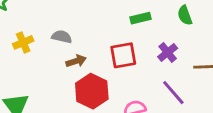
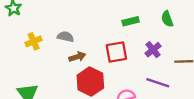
purple line: (173, 93) -> (158, 83), turned -30

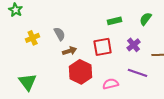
green semicircle: (167, 19) -> (146, 19), turned 56
gray semicircle: (65, 37) -> (60, 34), turned 48

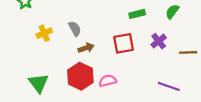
red hexagon: (81, 72) -> (80, 76), moved
purple line: (138, 73) -> (169, 86), moved
pink semicircle: (111, 84) -> (108, 81), moved

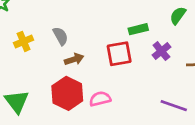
green rectangle: (137, 14) -> (138, 29), moved

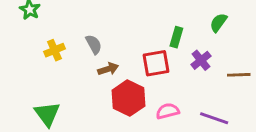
green rectangle: (138, 29) -> (176, 37), turned -60
red hexagon: (67, 93) -> (128, 98), moved
pink semicircle: (100, 99) -> (168, 111), moved

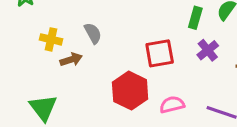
green rectangle: (176, 37) -> (195, 18), moved
yellow cross: (54, 50) -> (51, 39), turned 36
brown arrow: (108, 69) -> (71, 60), moved

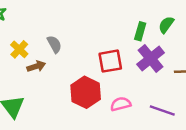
yellow cross: (51, 39) -> (19, 49), turned 30
purple cross: (208, 50) -> (151, 58), size x1.5

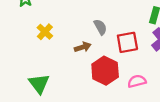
gray semicircle: (54, 44) -> (100, 27), moved
brown arrow: (36, 66) -> (83, 47), moved

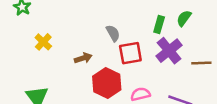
gray semicircle: (100, 27) -> (113, 33), moved

